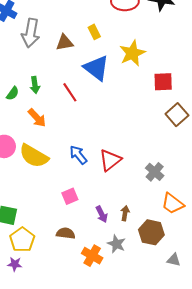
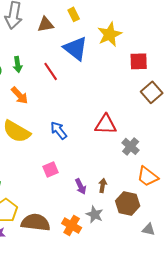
red triangle: (110, 160) -> (106, 124), moved, turned 40
brown semicircle: (66, 233) -> (36, 222), moved, size x1.6

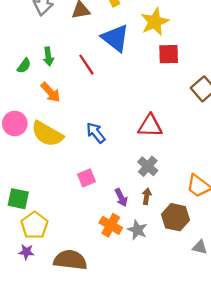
red square: (139, 61) -> (169, 54), moved
gray cross: (131, 146) -> (148, 166), moved
brown semicircle: (36, 222) -> (70, 260), moved
orange cross: (72, 225) -> (111, 225), moved

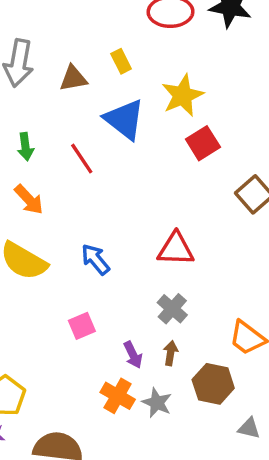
red square: (169, 54) -> (203, 143), turned -30

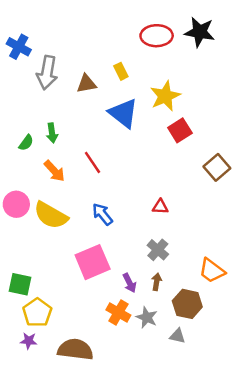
red line: (82, 159) -> (93, 162), moved
red triangle: (176, 249) -> (160, 207), size x0.6
pink square: (82, 326) -> (93, 262), size x1.8
gray triangle: (249, 428) -> (177, 336), moved

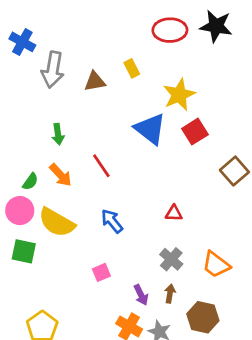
blue triangle: (123, 113) -> (150, 129), moved
green semicircle: (26, 143) -> (30, 182), moved
pink square: (93, 262) -> (101, 272), size x0.5
orange trapezoid: (212, 271) -> (216, 265), moved
green square: (20, 284) -> (24, 251), moved

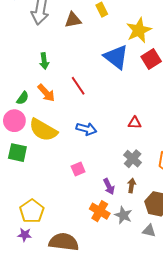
blue arrow: (112, 221) -> (86, 129), turned 144

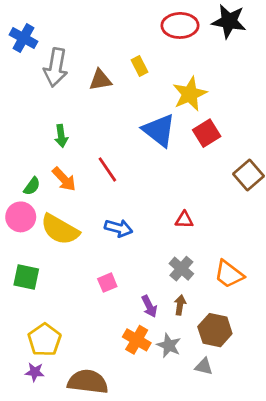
green square: (17, 153) -> (26, 277), moved

